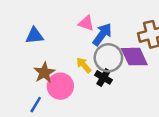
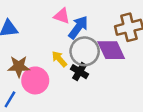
brown star: (44, 73) -> (19, 67), turned 30

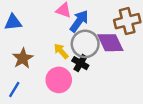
brown star: (19, 67) -> (23, 58), turned -30
pink circle: (35, 80) -> (59, 80), moved

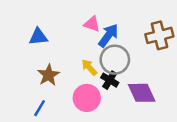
purple diamond: (110, 43) -> (142, 93), moved

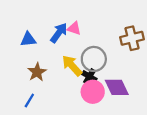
blue arrow: (108, 35) -> (59, 33), moved
yellow arrow: (89, 67) -> (72, 66), size x1.5
pink circle: (87, 98) -> (93, 92), moved

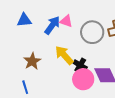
blue triangle: (28, 39) -> (24, 20), moved
gray circle: (94, 59) -> (92, 32), moved
blue line: (29, 100) -> (25, 87), turned -48

